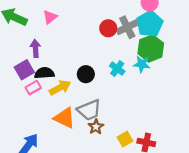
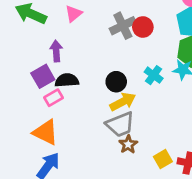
gray cross: (127, 27) -> (123, 26), moved
yellow arrow: (60, 88) -> (123, 102), moved
orange triangle: (65, 118) -> (46, 132), moved

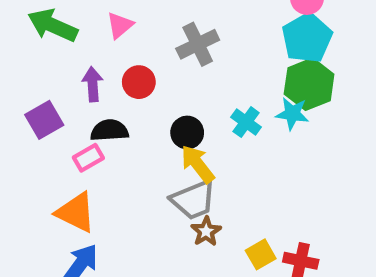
red circle: (143, 27) -> (139, 82), moved
purple square: (43, 76) -> (44, 120), moved
yellow arrow: (123, 102) -> (198, 164), turned -100

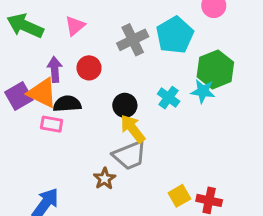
cyan pentagon: (307, 38) -> (175, 35), moved
pink rectangle: (88, 158) -> (52, 124), turned 40
orange triangle: (76, 212) -> (42, 93), moved
brown star: (206, 231) -> (105, 179), moved

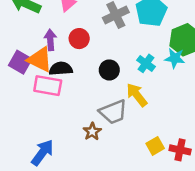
purple square: (19, 96) -> (20, 62), turned -30
pink rectangle: (52, 124) -> (48, 86), size x1.5
yellow arrow: (133, 129) -> (137, 95), moved

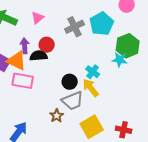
cyan cross: (146, 63) -> (93, 72), moved
black semicircle: (61, 69) -> (39, 56), moved
black circle: (109, 70) -> (70, 82), moved
yellow square: (155, 146) -> (92, 127), moved, size x1.6

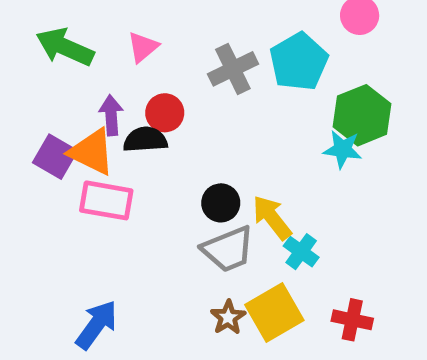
cyan cross: (93, 72) -> (301, 252), moved
brown star: (57, 116) -> (228, 317), moved

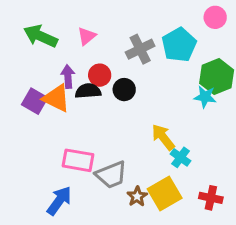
pink rectangle: (106, 200) -> (78, 160), moved
black circle: (221, 203) -> (124, 90), moved
gray trapezoid: (228, 249) -> (111, 175), moved

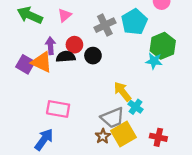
gray trapezoid: (111, 175) -> (113, 118), moved

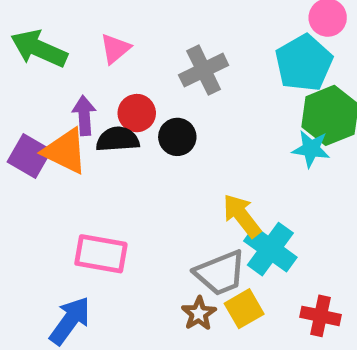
cyan pentagon: (134, 22) -> (304, 63), moved
cyan cross: (135, 107) -> (270, 249), size x1.5
yellow square: (123, 134) -> (244, 309), size x0.7

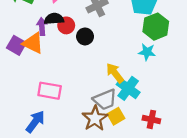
black semicircle: (118, 139) -> (54, 19), moved
cyan star: (311, 149) -> (147, 52), moved
brown star: (199, 314) -> (95, 118), size x1.6

